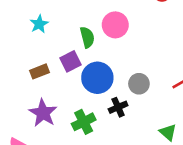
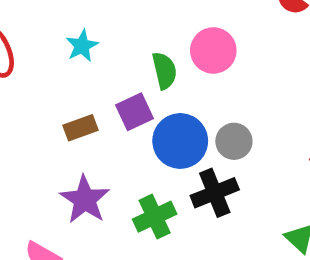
gray circle: (139, 84) -> (234, 141), moved
black cross: (118, 107) -> (215, 193), size x1.4

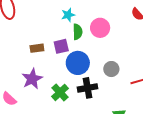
cyan star: (82, 46) -> (68, 15), moved
gray circle: (234, 141) -> (111, 69), moved
green cross: (155, 217) -> (60, 92), turned -30

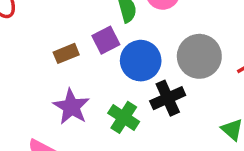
gray circle: (111, 69) -> (199, 56), size x1.6

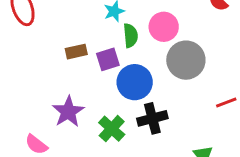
brown rectangle: (66, 53) -> (76, 52), moved
gray circle: (199, 56) -> (186, 60), moved

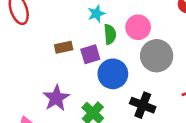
black cross: (152, 118) -> (143, 105), moved, turned 35

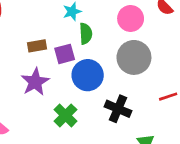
pink circle: (138, 27) -> (131, 18), moved
purple star: (56, 98) -> (35, 82), moved

